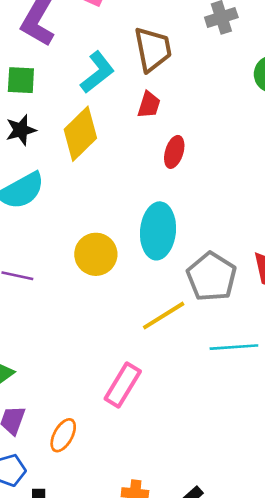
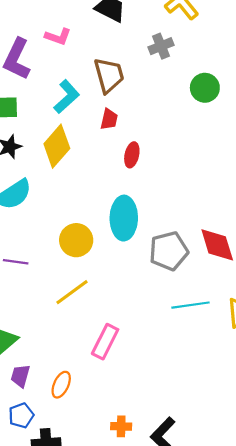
gray pentagon: (212, 277) -> (169, 251), turned 30
yellow line: (164, 316) -> (72, 292), moved

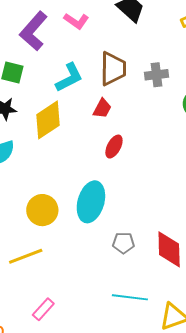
gray cross: (161, 46) -> (157, 75), moved
gray pentagon: (169, 251) -> (124, 243), size x0.6
pink rectangle: (105, 342) -> (43, 309), size x0.7

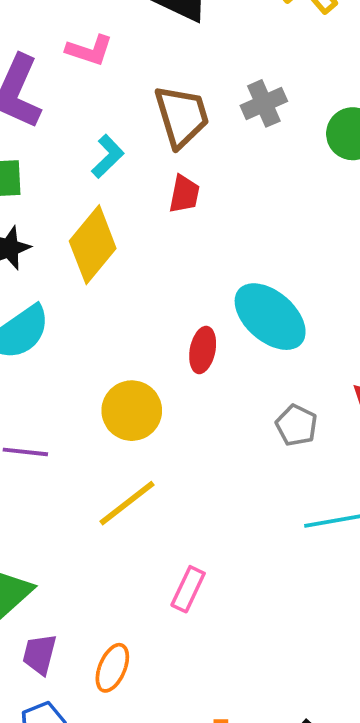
cyan L-shape: (69, 78) -> (108, 156), size x0.7
red ellipse: (114, 147) -> (203, 350), moved
cyan ellipse: (91, 202) -> (270, 317), moved, turned -48
gray pentagon: (124, 243) -> (296, 425), turned -30

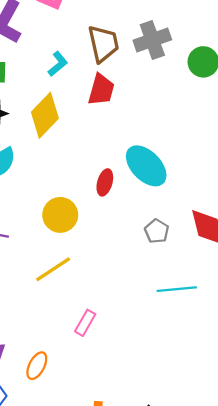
gray cross: (264, 103) -> (152, 40), size x1.4
red trapezoid: (184, 194) -> (101, 90), size x1.4

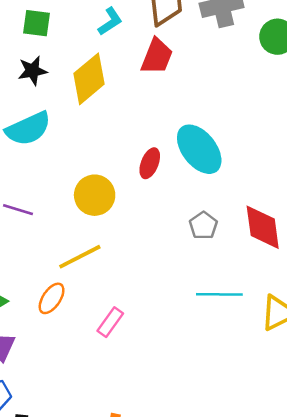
orange ellipse: (37, 366) -> (52, 298), moved

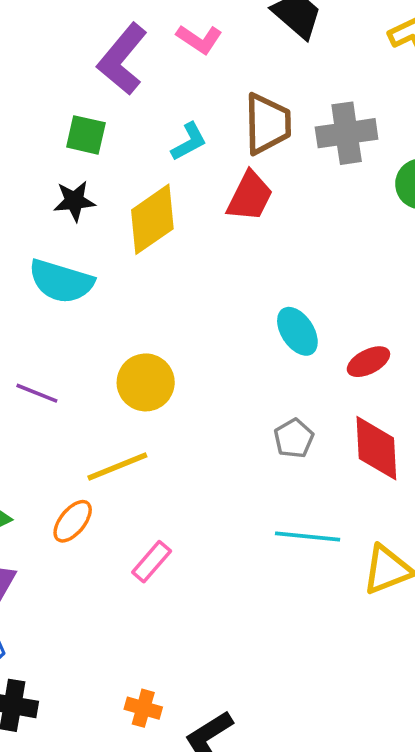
cyan semicircle: (28, 129) -> (61, 281), turned 36
cyan ellipse: (199, 149) -> (297, 331), size x0.7
red ellipse: (150, 163) -> (368, 362), moved, turned 36

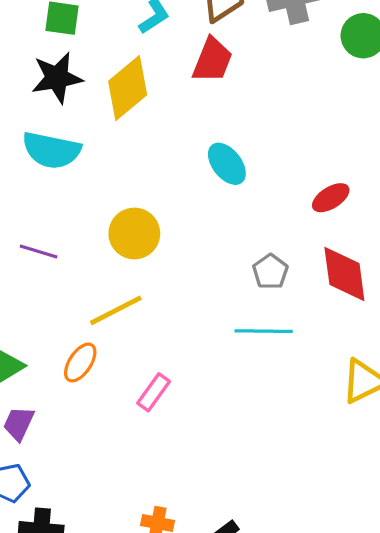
black star: (74, 201) -> (57, 78), size x1.4
cyan ellipse: (297, 331) -> (227, 164), moved
cyan line: (308, 537) -> (264, 331), moved

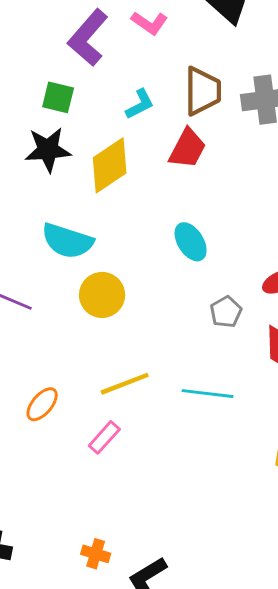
cyan semicircle: (51, 150) -> (67, 241), moved
gray pentagon: (270, 272) -> (226, 312), moved
yellow line: (116, 310) -> (125, 384), moved

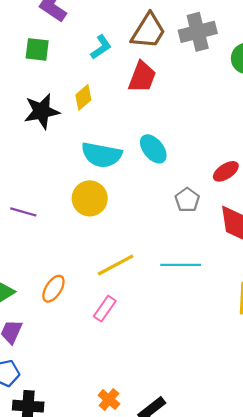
brown trapezoid: (203, 91) -> (148, 31), turned 39
black star: (48, 150) -> (42, 111), moved
yellow diamond: (110, 165) -> (83, 97), size x0.6
cyan semicircle: (67, 241) -> (102, 155), moved
orange cross: (96, 554) -> (109, 400), turned 30

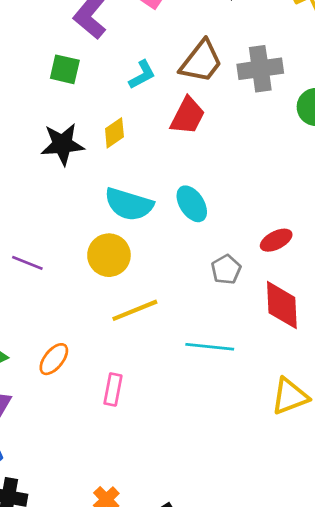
yellow line: (116, 265) -> (135, 310), moved
pink rectangle: (105, 309) -> (113, 390), turned -30

